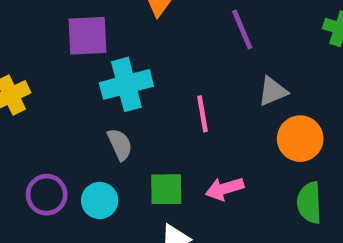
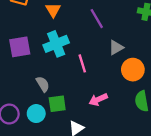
purple square: (87, 36) -> (20, 47), moved
cyan cross: (126, 84) -> (56, 44), moved
green square: (166, 189) -> (57, 104), moved

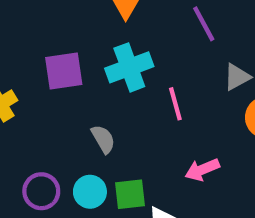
green square: (57, 104) -> (130, 194), moved

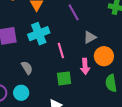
pink arrow: (202, 170) -> (85, 66), moved, turned -70
green square: (130, 194) -> (64, 78), moved

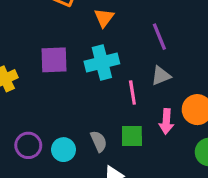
gray triangle: (90, 37) -> (161, 76), moved
gray semicircle: (27, 68) -> (99, 141), moved

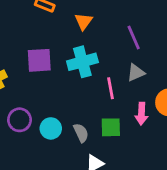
purple circle: (28, 145) -> (20, 120), moved
cyan circle: (64, 150) -> (51, 128), moved

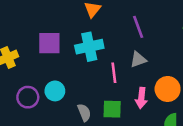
cyan circle: (51, 128) -> (55, 91), moved

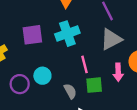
gray triangle: (138, 60) -> (111, 39), size x1.5
pink line: (114, 73) -> (85, 64), moved

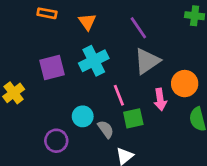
cyan circle: (42, 76) -> (83, 116), moved
purple circle: (20, 84) -> (56, 141), moved

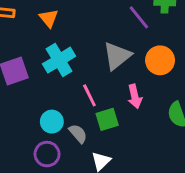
purple line: (138, 28) -> (139, 17), moved
orange circle: (185, 84) -> (160, 60), moved
purple circle: (56, 141) -> (47, 154), moved

